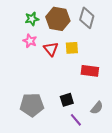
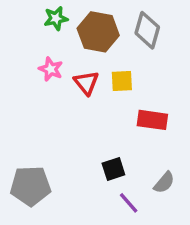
green star: (32, 19) -> (56, 18), moved
gray pentagon: (32, 105) -> (30, 186), moved

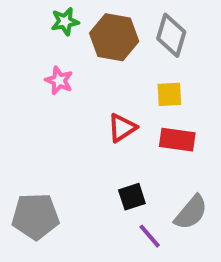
yellow square: (122, 81) -> (169, 94), moved
red triangle: (86, 83) -> (122, 128), moved, turned 36
gray semicircle: (164, 183) -> (191, 212), size x1.4

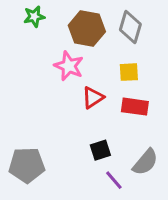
green star: (65, 21) -> (34, 17), moved
pink star: (59, 81) -> (69, 66), moved, size x1.4

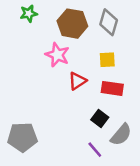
black square: (100, 150) -> (100, 118), moved, turned -35

